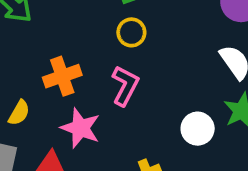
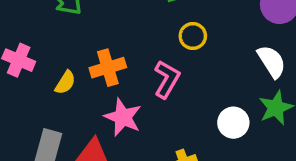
yellow circle: (131, 32) -> (193, 36), moved
yellow semicircle: (19, 113) -> (65, 83), moved

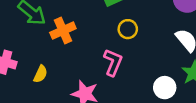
orange cross: (108, 68) -> (63, 31), moved

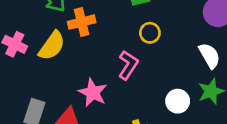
yellow semicircle: (41, 74) -> (52, 46), moved, size x1.6

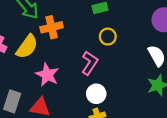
pink star: (93, 93) -> (47, 75), moved
white circle: (178, 101) -> (96, 94), moved

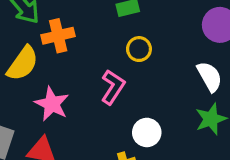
white circle: (96, 94) -> (147, 132), moved

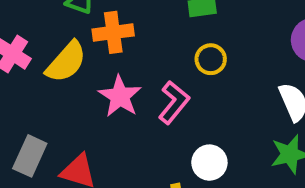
pink star: (52, 104) -> (120, 96), moved

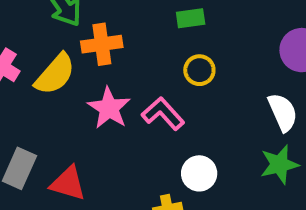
pink L-shape: (174, 102) -> (163, 114), turned -81

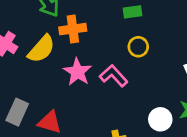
white circle: (199, 173) -> (160, 119), moved

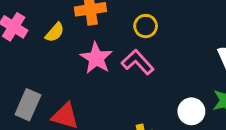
yellow circle: (138, 47) -> (146, 26), moved
yellow semicircle: (41, 49) -> (55, 32), size x0.6

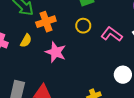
pink L-shape: (138, 62) -> (112, 34), moved

